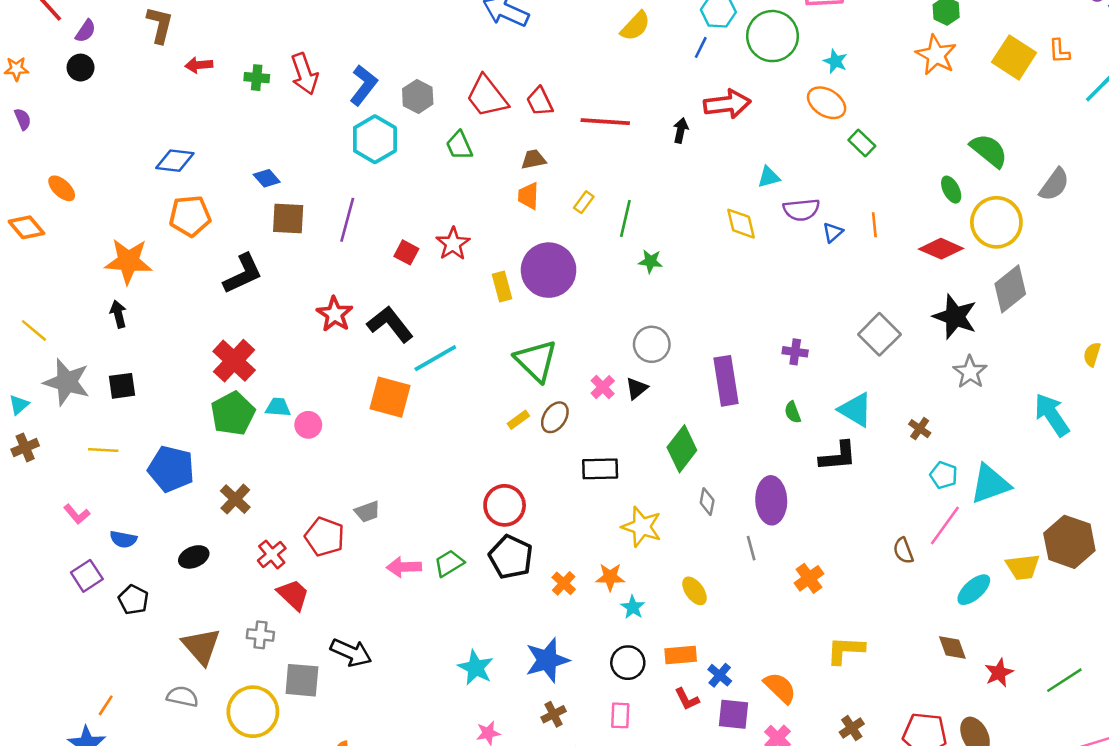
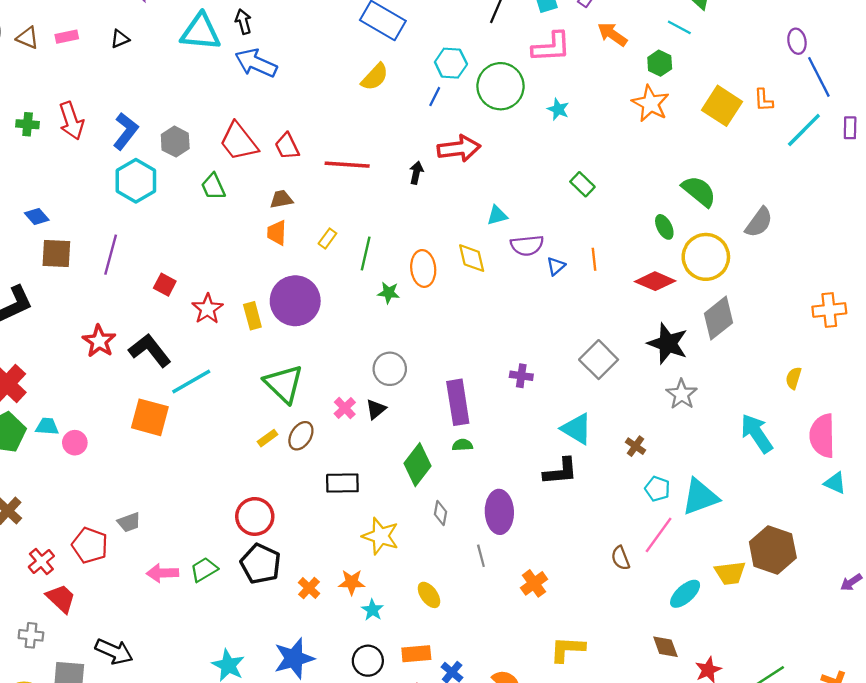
orange ellipse: (827, 103) -> (423, 268), moved, turned 52
red star: (453, 244) -> (207, 309), moved
green semicircle: (793, 412) -> (462, 445), moved, turned 108

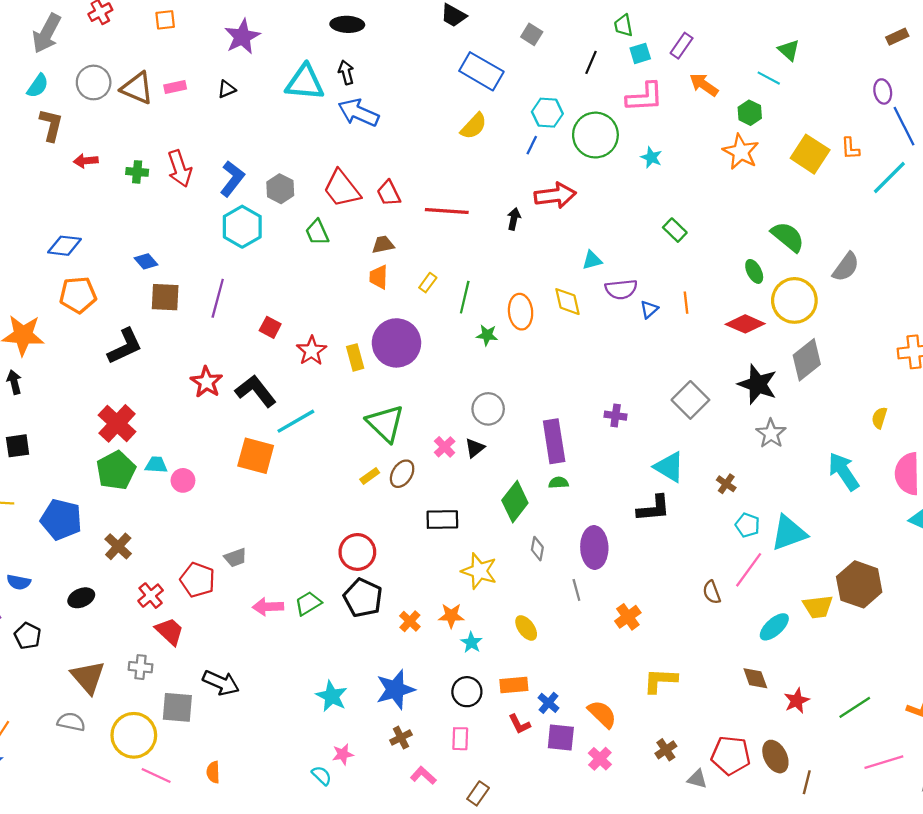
brown triangle: (28, 38) -> (137, 88), size x1.5

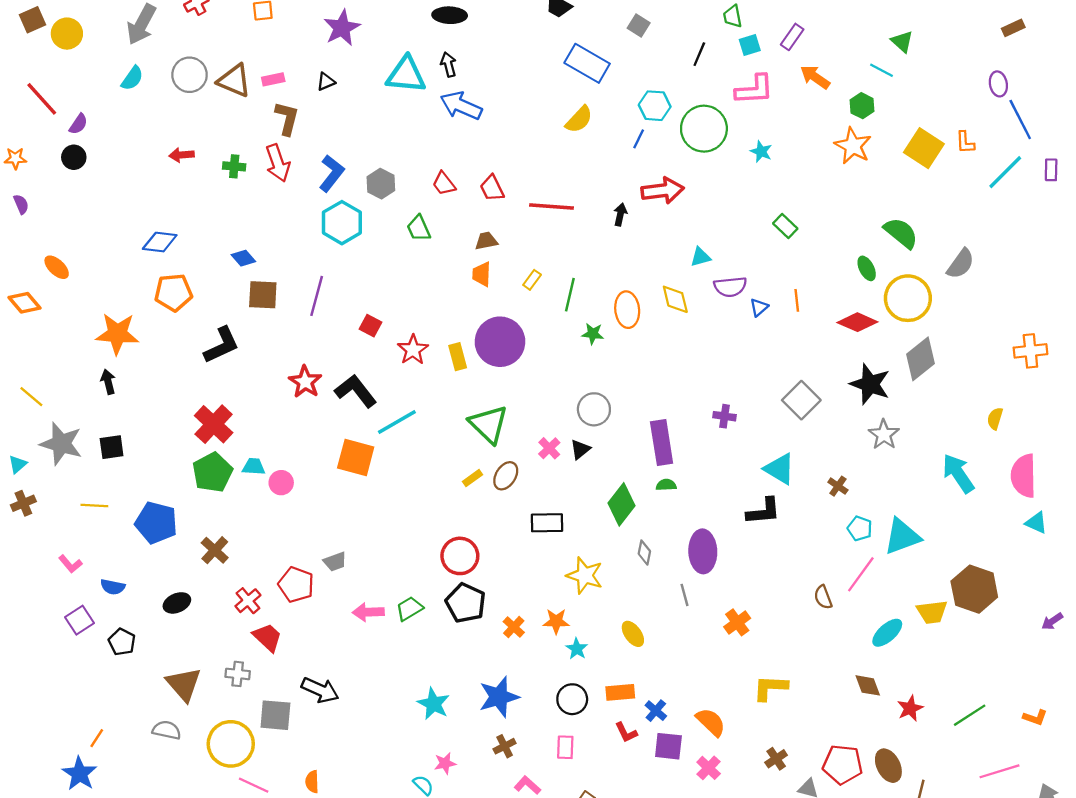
brown L-shape: (51, 125) -> (287, 118), moved
red trapezoid: (342, 189) -> (444, 184), size x0.6

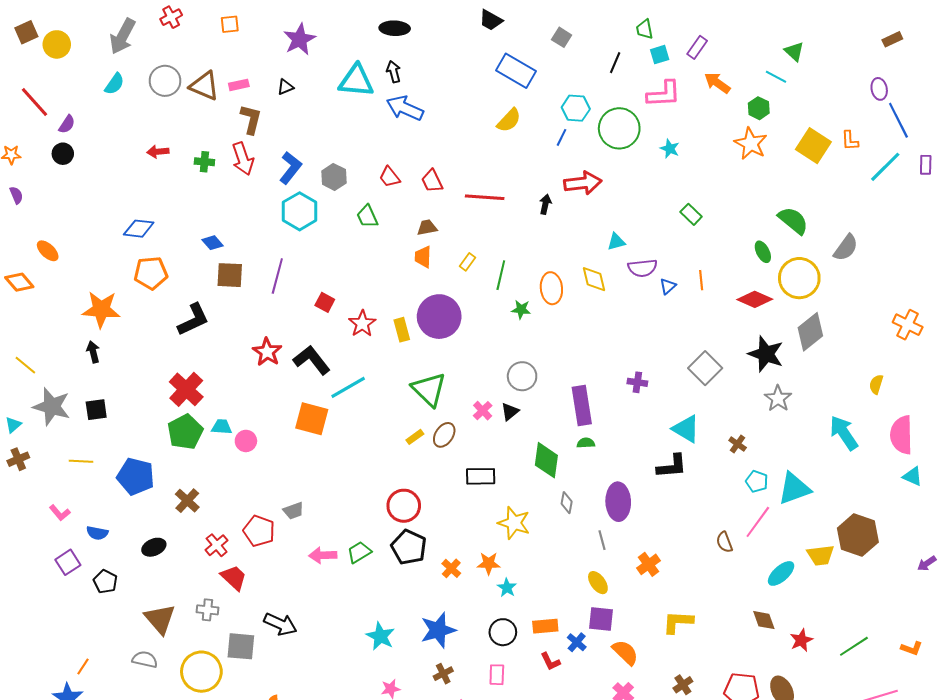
orange cross: (1030, 351) -> (908, 325), turned 32
green diamond: (621, 504) -> (546, 460), turned -30
yellow ellipse: (633, 634) -> (598, 583), moved
purple square: (668, 746) -> (601, 619), moved

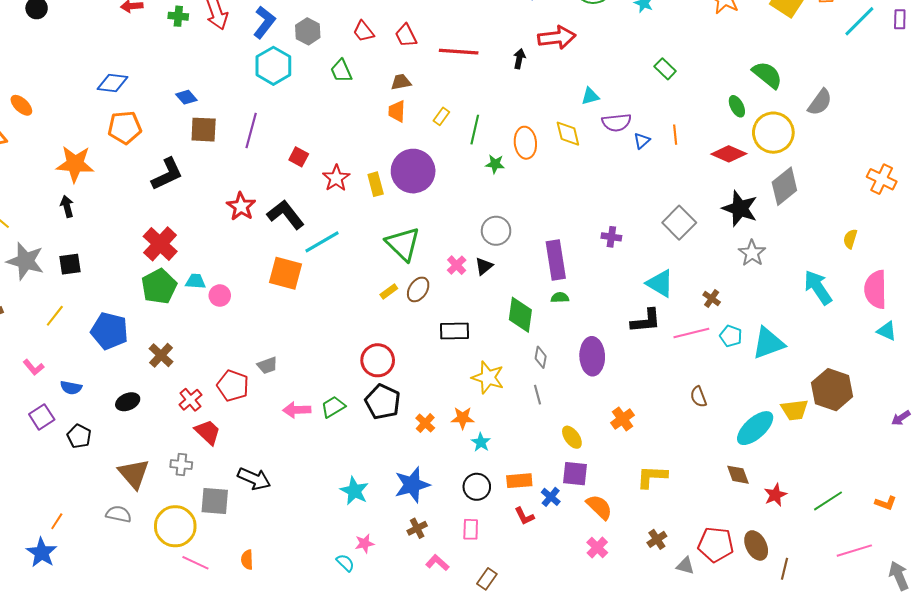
yellow line: (81, 461) -> (55, 316), turned -55
pink line: (758, 522) -> (691, 333), moved, turned 40
gray line: (602, 540) -> (538, 395), moved
cyan ellipse: (781, 573) -> (755, 428), size x1.4

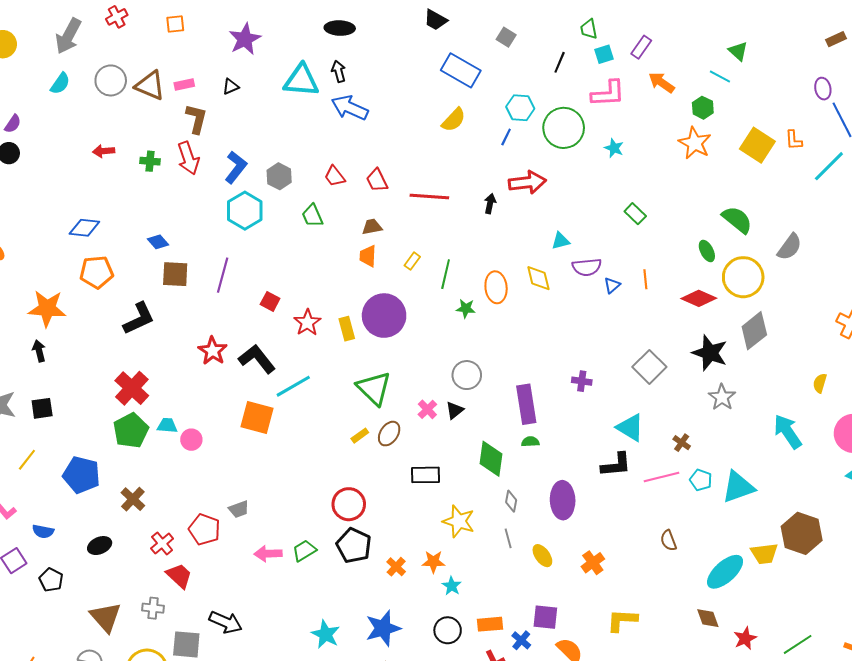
yellow ellipse: (572, 437) -> (542, 556), moved

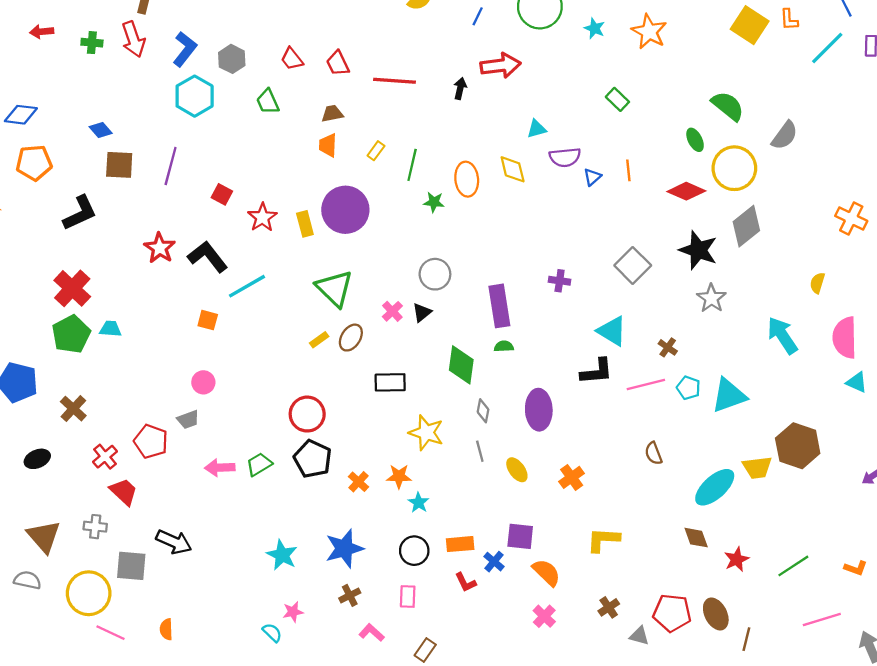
orange star: (695, 143) -> (649, 32), moved
orange square: (257, 417) -> (208, 320), size x0.6
pink circle: (191, 440) -> (203, 382), moved

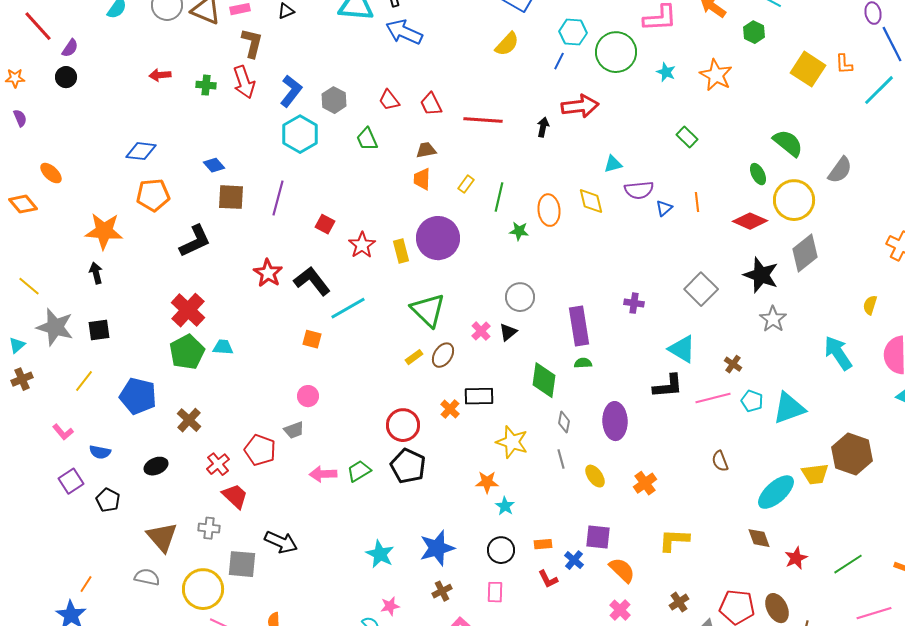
orange cross: (358, 482) -> (450, 409), moved
orange rectangle: (460, 544) -> (543, 544), size x0.7

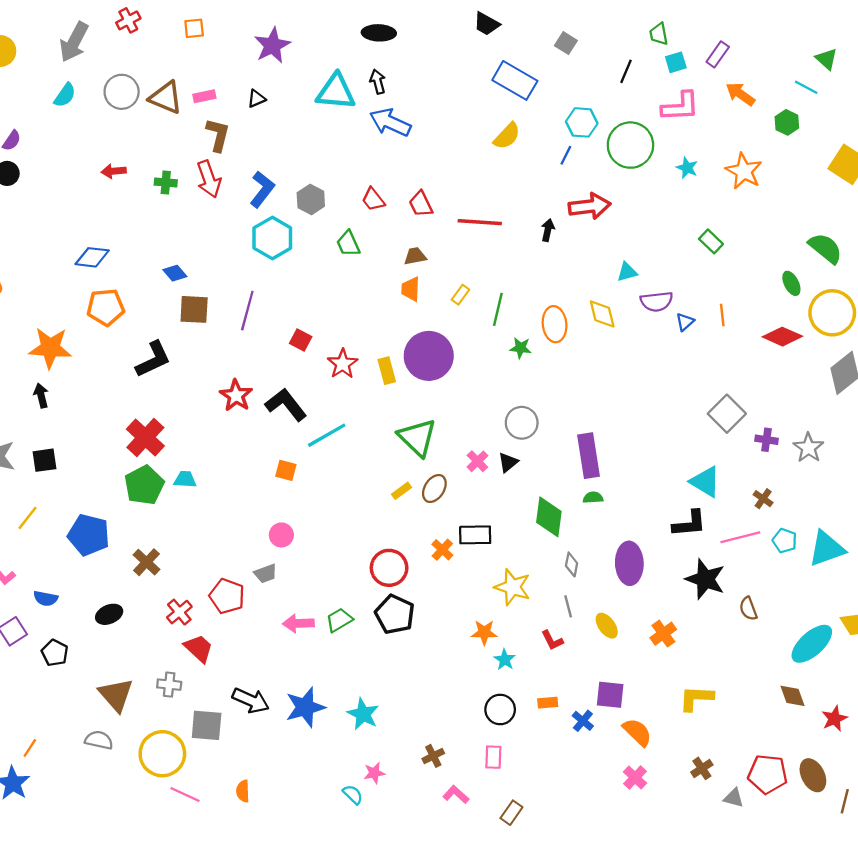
black star: (761, 275) -> (705, 579), moved
purple cross: (634, 303) -> (766, 440), moved
blue star: (437, 548) -> (305, 707), moved
red L-shape: (548, 579) -> (552, 640), moved

